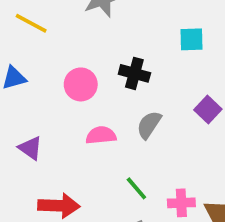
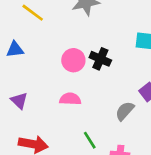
pink circle: (81, 84) -> (73, 60), moved
gray semicircle: (149, 125) -> (125, 111), moved

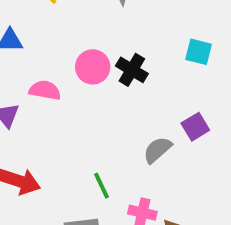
pink semicircle: (70, 99) -> (45, 90), moved

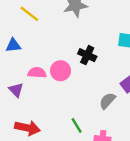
pink circle: (93, 67) -> (60, 71), moved

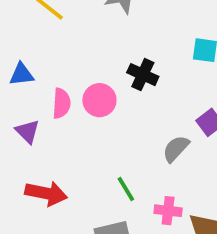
blue triangle: (13, 45) -> (22, 74), moved
pink semicircle: (37, 73) -> (61, 103), turned 90

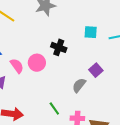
pink semicircle: (61, 103) -> (17, 66), turned -35

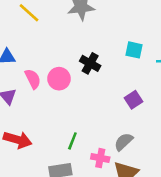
gray semicircle: (79, 85) -> (124, 142), moved
green line: (54, 109) -> (72, 141), turned 48

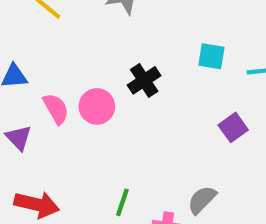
black cross: (90, 63) -> (144, 80), turned 30
purple square: (133, 100) -> (233, 127), moved

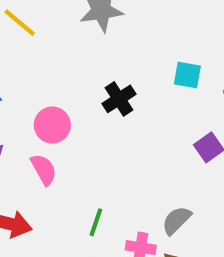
pink circle: (97, 106) -> (52, 125), moved
pink semicircle: (56, 109) -> (44, 169), moved

